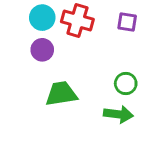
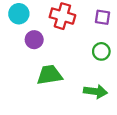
cyan circle: (42, 18) -> (19, 14), moved
green circle: (126, 83) -> (101, 51), moved

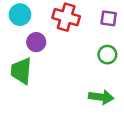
green trapezoid: (49, 75) -> (21, 71), moved, turned -76

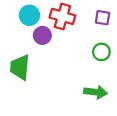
cyan circle: (20, 15) -> (29, 15), moved
purple circle: (36, 42) -> (42, 35), moved

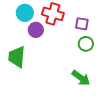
purple square: (103, 18) -> (82, 24), moved
green arrow: (96, 92) -> (81, 78), turned 30

